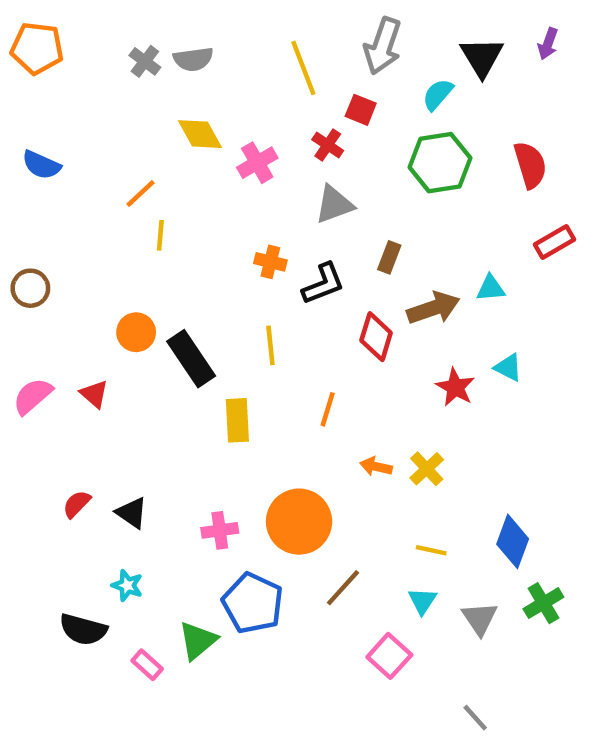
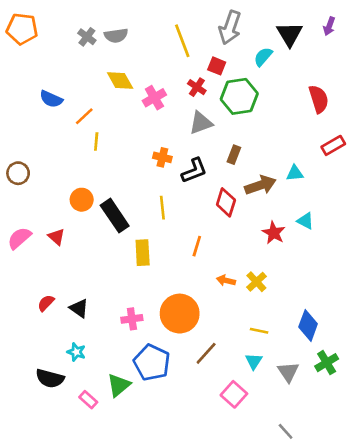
green hexagon: (440, 163) -> (239, 96), moved
blue semicircle: (41, 165) -> (51, 99), moved

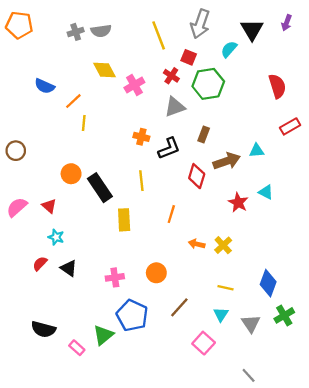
gray cross: (87, 37) -> (76, 32), turned 35
orange circle: (180, 314) -> (156, 273), size x0.6
cyan star: (76, 352) -> (56, 237), moved

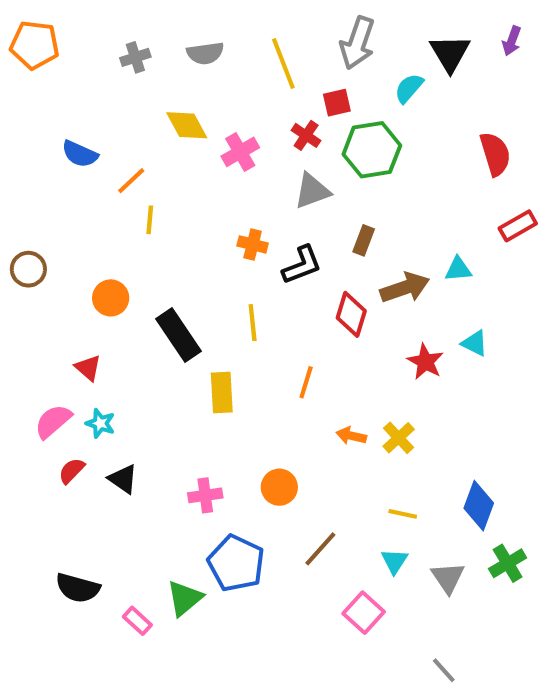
gray semicircle: (101, 31) -> (205, 53), moved
red square: (189, 57) -> (337, 103), turned -35
orange circle: (71, 174) -> (111, 298), moved
pink semicircle: (17, 207) -> (53, 421), moved

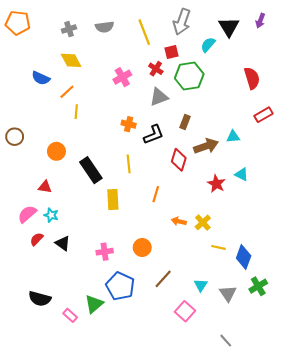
yellow diamond: (187, 125) -> (71, 60), moved
red triangle: (88, 368) -> (45, 187), turned -32
yellow line: (403, 514) -> (218, 247), moved

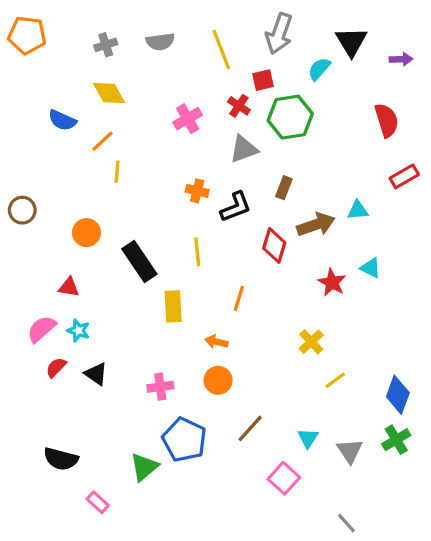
purple arrow: (260, 21) -> (401, 59), moved, turned -112
orange arrow: (179, 221) -> (216, 342), moved
yellow line: (218, 247) -> (335, 380), turned -48
blue diamond: (244, 257) -> (398, 395), moved
pink rectangle: (70, 315) -> (98, 502), moved

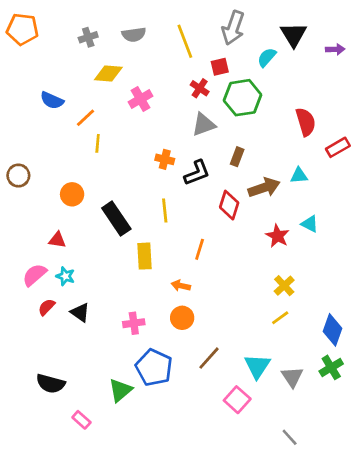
yellow diamond: (109, 93) -> (108, 73), moved, turned -56
pink cross: (188, 119) -> (141, 99), moved
red semicircle: (387, 120) -> (306, 122), moved
yellow cross: (311, 342) -> (284, 286), moved
cyan triangle: (308, 438) -> (257, 366), size x1.5

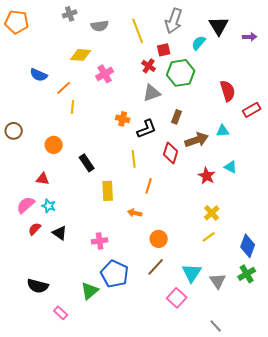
gray cross: (88, 37) -> (70, 14), moved
yellow line: (165, 210) -> (134, 159), moved
black rectangle: (116, 218) -> (87, 163), size x0.7
orange circle: (182, 318) -> (159, 239), moved

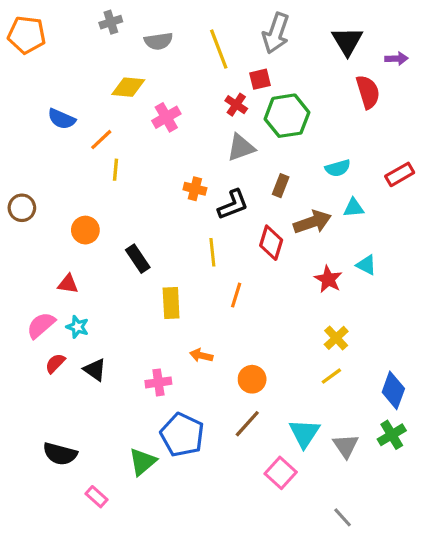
cyan semicircle: (199, 43) -> (338, 168), moved, turned -147
red semicircle: (228, 91) -> (368, 92), moved
orange arrow: (135, 213) -> (201, 355), moved

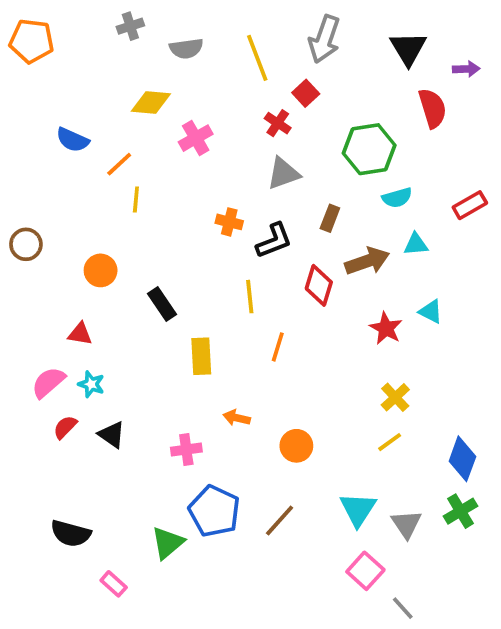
red square: (260, 79) -> (306, 93), turned -30
green hexagon: (287, 116) -> (369, 149), moved
brown line: (247, 424) -> (280, 520), moved
pink square: (281, 473) -> (365, 571), moved

